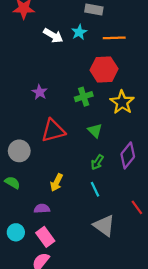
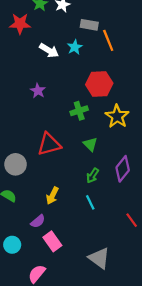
orange line: (114, 38) -> (108, 40), moved, turned 70
purple star: (40, 92) -> (38, 91), moved
purple semicircle: (42, 209) -> (38, 221), turned 144
gray triangle: (104, 226) -> (99, 258), moved
pink rectangle: (45, 237) -> (52, 241), moved

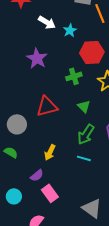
cyan star: (75, 47) -> (70, 30), moved
purple star: (38, 91) -> (37, 58), size x1.5
green arrow: (93, 176) -> (86, 134), size x1.5
cyan line: (90, 202) -> (84, 158), turned -48

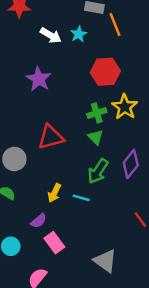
cyan star: (70, 30) -> (79, 34), moved
green cross: (74, 76) -> (97, 113), moved
cyan line: (84, 158) -> (81, 198), moved

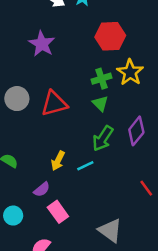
gray circle: (14, 159) -> (17, 99), moved
cyan line: (81, 198) -> (85, 166), turned -42

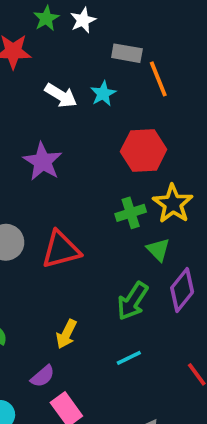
green triangle: (100, 104) -> (158, 250), moved
cyan line: (85, 166) -> (129, 358), moved

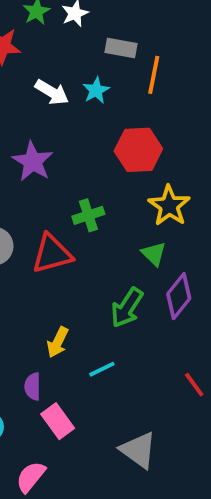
orange line: (158, 79) -> (154, 75), turned 33
green cross: (131, 213) -> (88, 215), moved
cyan line: (129, 358) -> (102, 369), moved
purple semicircle: (43, 376) -> (33, 386), turned 130

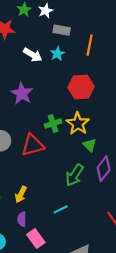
gray rectangle: (121, 48) -> (62, 30), moved
yellow star: (169, 206) -> (78, 124), moved
yellow arrow: (58, 342) -> (21, 194), moved

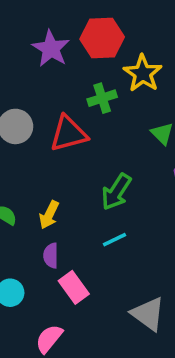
red hexagon: (81, 87) -> (102, 38), moved
yellow star: (78, 124) -> (143, 73), moved
green arrow: (75, 175) -> (116, 192), moved

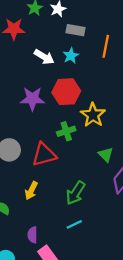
purple star: (51, 49) -> (32, 99), turned -30
yellow arrow: (49, 215) -> (31, 191), moved

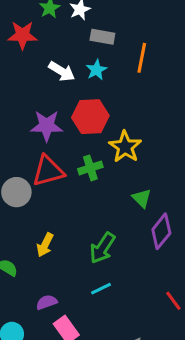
red triangle: (44, 155) -> (48, 171), moved
purple semicircle: (32, 235) -> (47, 302), turned 70

